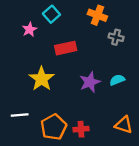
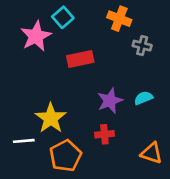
pink star: (29, 29) -> (36, 36), size x1.6
yellow star: (42, 79) -> (51, 118), moved
red cross: (81, 129) -> (104, 134), moved

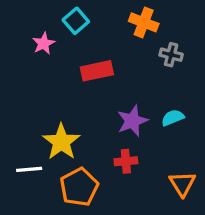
pink star: (36, 36) -> (44, 43), size x0.6
orange triangle: (152, 153) -> (182, 184), turned 40

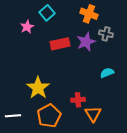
purple star: (132, 121) -> (86, 42), moved
white line: (29, 169) -> (13, 116), moved
orange triangle: (182, 184) -> (93, 114), moved

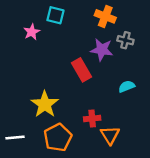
cyan square: (47, 13) -> (55, 15), turned -35
purple star: (86, 42) -> (102, 50), turned 30
red rectangle: (60, 44) -> (82, 70), moved, turned 72

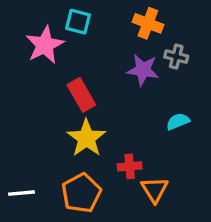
pink star: (32, 32) -> (45, 45), size x1.6
red rectangle: (82, 70) -> (81, 95), moved
yellow star: (45, 104) -> (86, 138), moved

